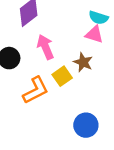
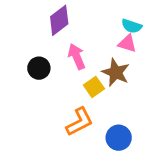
brown star: (83, 62) -> (116, 72), size x1.4
orange L-shape: (36, 90) -> (79, 122), moved

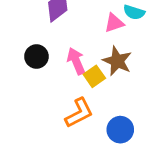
pink triangle: (127, 43) -> (114, 23), moved, turned -36
pink arrow: (77, 57) -> (76, 61), moved

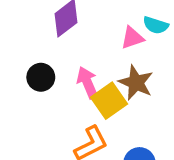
yellow square: (94, 76) -> (109, 101), size x1.4

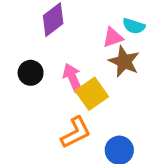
brown star: (136, 83) -> (124, 62), moved

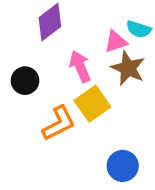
pink arrow: (73, 78) -> (80, 66), moved
orange L-shape: (76, 132) -> (59, 123), moved

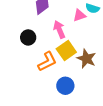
brown star: (128, 68) -> (86, 59), moved
blue circle: (123, 166) -> (65, 86), moved

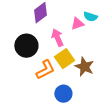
black circle: (28, 37) -> (26, 46), size x1.5

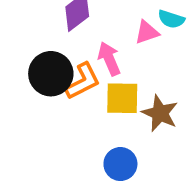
yellow square: (64, 59) -> (122, 98), turned 36
orange L-shape: (45, 70) -> (83, 81), moved

